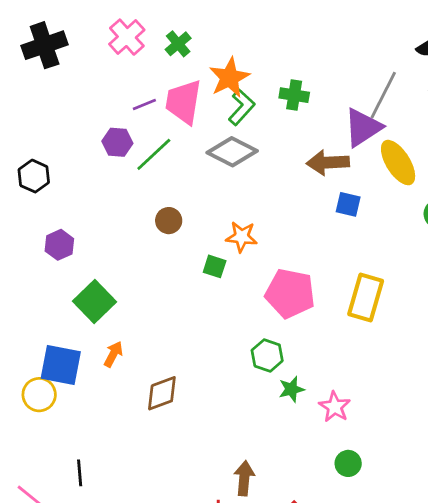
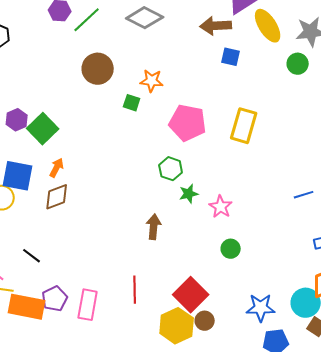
brown circle: (169, 221) -> (98, 69), size x1.6
purple hexagon: (59, 245) -> (17, 120), moved
brown diamond: (162, 393) -> (57, 197), moved
black line: (80, 473) -> (32, 256), turned -48
brown arrow: (244, 478) -> (154, 227), moved

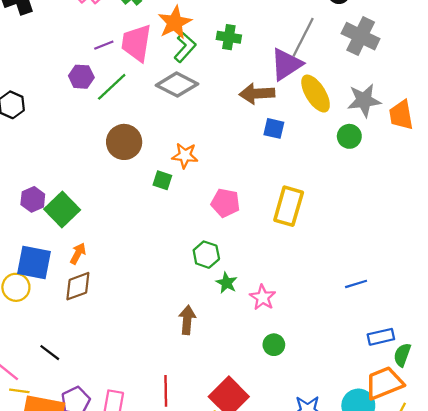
pink pentagon: (188, 123) -> (225, 203), size x0.7
green star: (189, 194) -> (227, 283), turned -30

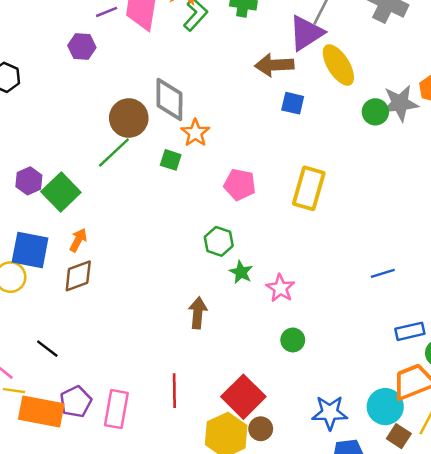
gray diamond: (177, 85) -> (169, 100), moved, turned 63
green line: (112, 87) -> (114, 153), moved
gray star: (364, 100) -> (400, 103), moved
orange star: (185, 155) -> (195, 133), turned 30

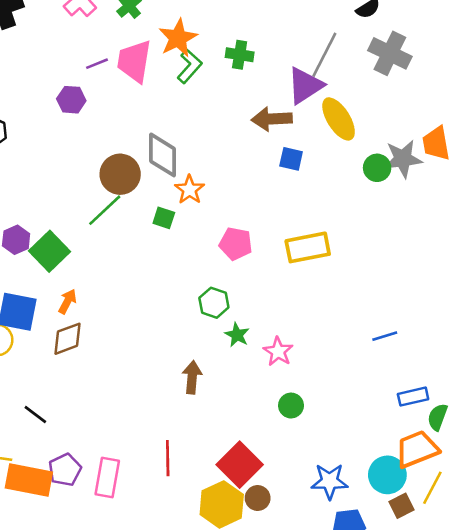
yellow rectangle: (309, 188) -> (308, 247), turned 63
brown square: (399, 436) -> (402, 506), turned 30

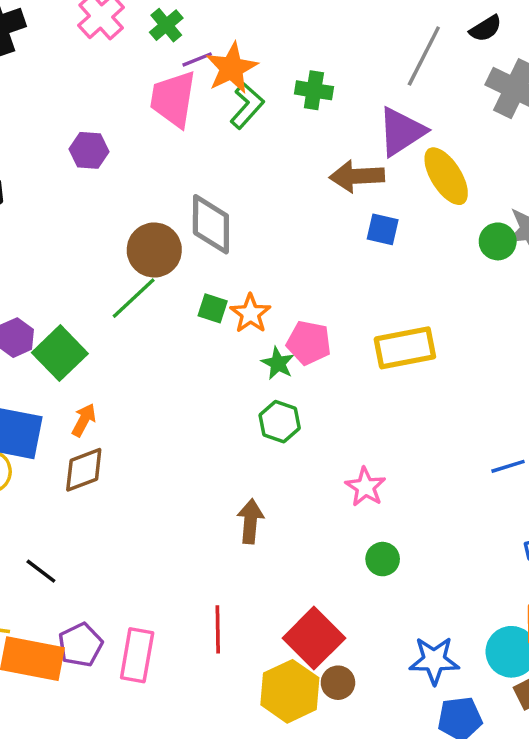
gray line: (324, 55) -> (424, 56), moved
purple line: (97, 64) -> (197, 59), moved
orange star: (190, 190) -> (250, 314), moved
green star: (237, 335) -> (278, 363), moved

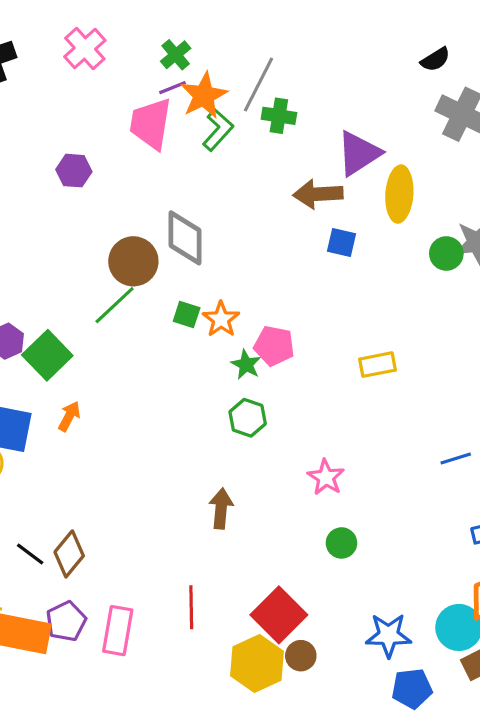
green cross: (166, 25) -> (176, 55), moved
gray line: (424, 56) -> (259, 85), moved
yellow ellipse: (446, 176) -> (399, 194), turned 36
yellow rectangle: (405, 348) -> (377, 365), moved, size x0.7
brown diamond: (84, 470) -> (69, 554), moved, turned -30

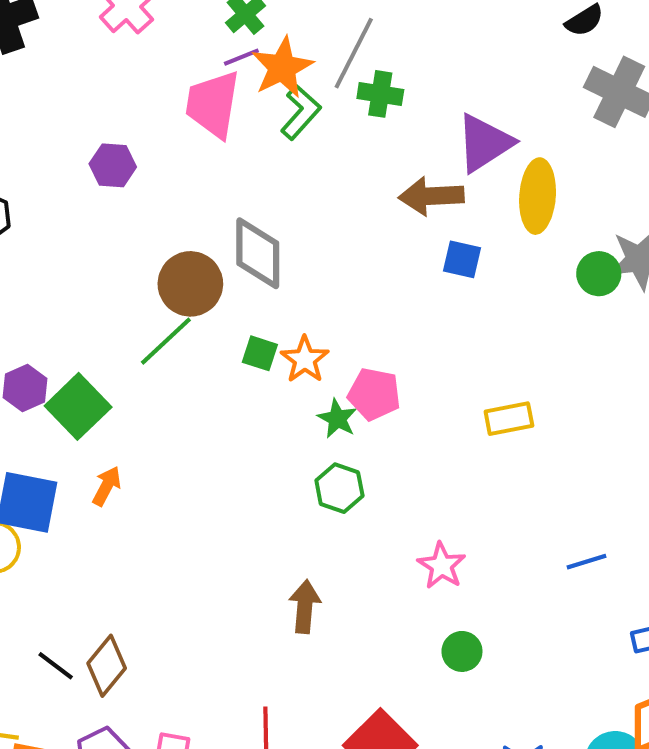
blue line: (456, 458) -> (587, 562), moved

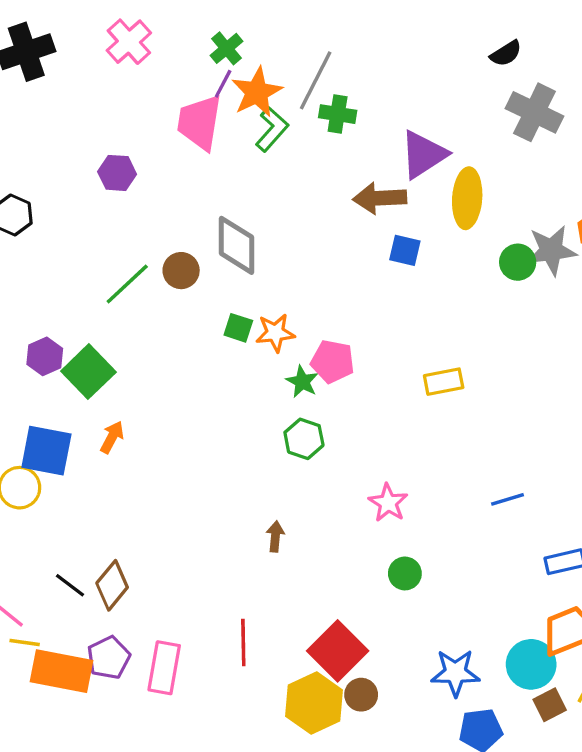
purple line: (241, 57) -> (223, 84), turned -40
brown circle: (190, 284) -> (181, 271), size x0.7
green line: (166, 341) -> (127, 284), moved
orange star: (305, 359) -> (275, 333), turned 30
brown arrow: (305, 607) -> (275, 536), size x0.7

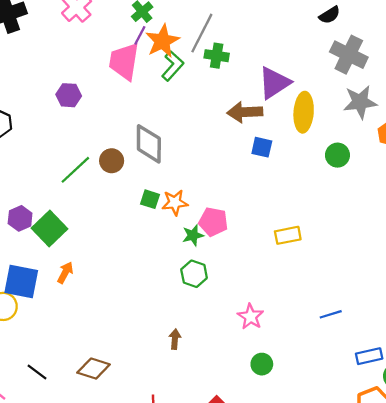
gray star: (551, 250) -> (360, 102), moved
green star: (302, 382) -> (193, 235), turned 30
brown diamond: (112, 585) -> (94, 369), moved, turned 68

